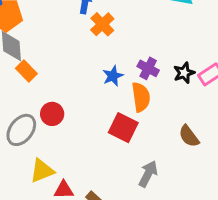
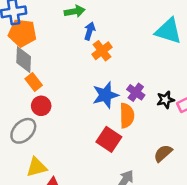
blue star: (113, 76) -> (105, 95), size x1.5
red circle: (52, 114) -> (41, 106), moved
brown semicircle: (189, 136) -> (163, 153), turned 78

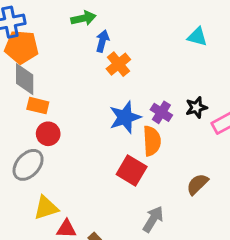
cyan triangle: (168, 31) -> (197, 37), size x0.6
orange rectangle: (34, 82) -> (38, 106), turned -36
black star: (165, 100) -> (196, 107), moved

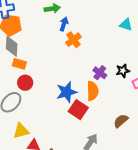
blue star: (125, 117) -> (67, 92), moved

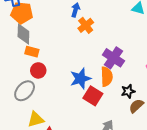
black star: (123, 71) -> (128, 91), moved
purple cross: (100, 73) -> (113, 58), size x1.5

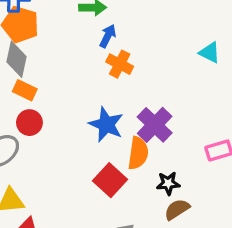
orange cross: (86, 25) -> (120, 64), turned -35
blue star: (80, 79) -> (106, 124), moved, turned 30

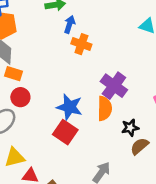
blue star: (106, 124) -> (69, 107), moved
red square: (110, 180) -> (65, 132), moved

